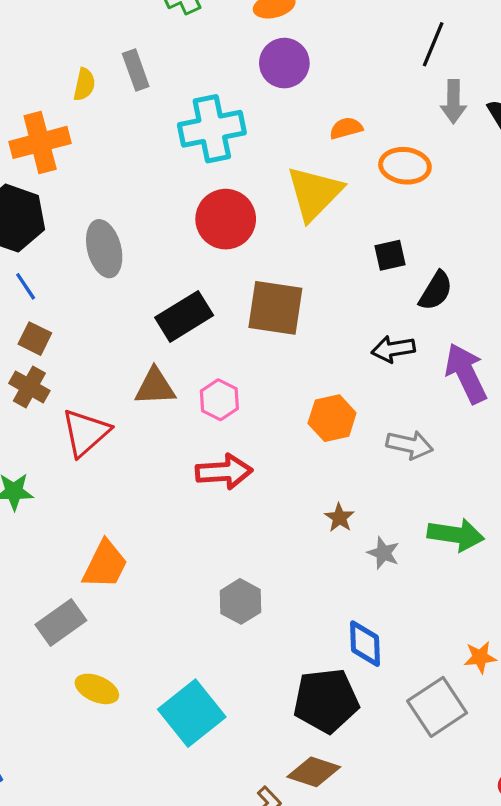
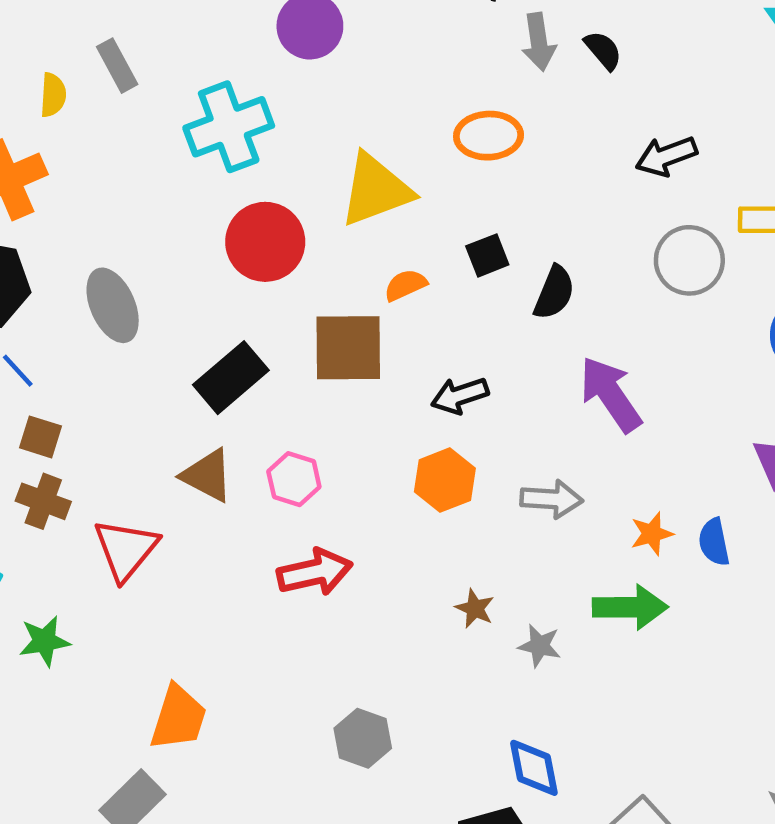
orange semicircle: (346, 128) -> (405, 285), moved
yellow triangle: (314, 193) -> (376, 190), turned 34
black arrow: (393, 349) -> (460, 396), moved
brown triangle: (155, 387) -> (207, 475), turned 39
orange star: (480, 657) -> (652, 534), moved

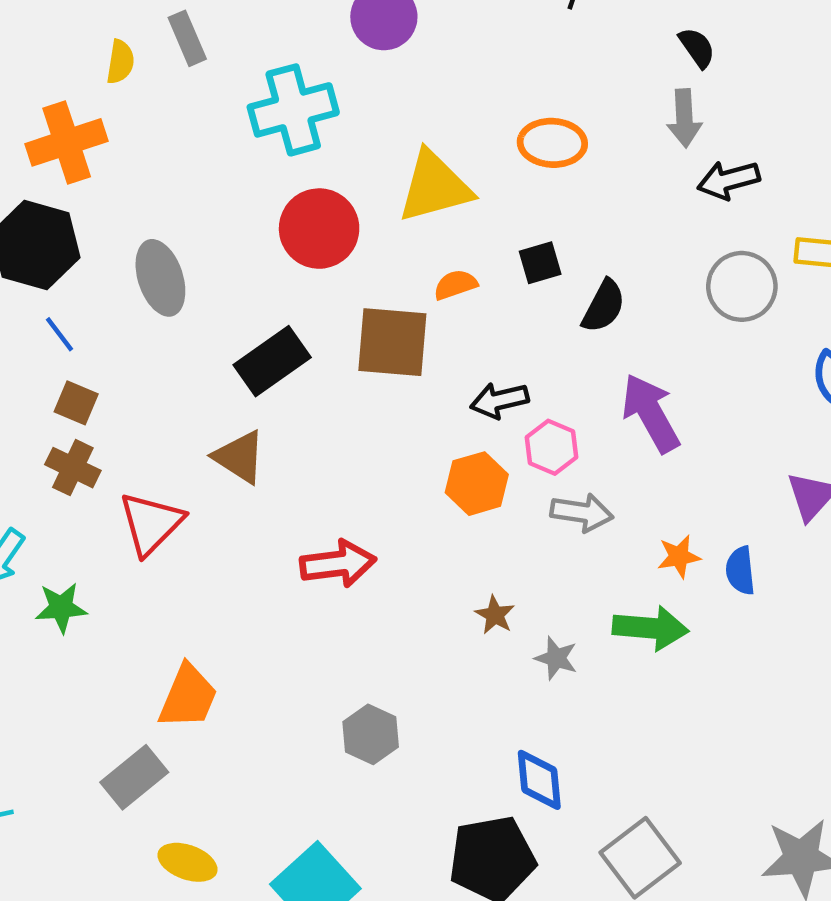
gray arrow: (539, 42) -> (684, 118), moved
black semicircle: (603, 50) -> (697, 48), moved
pink hexagon: (294, 479) -> (551, 447), moved

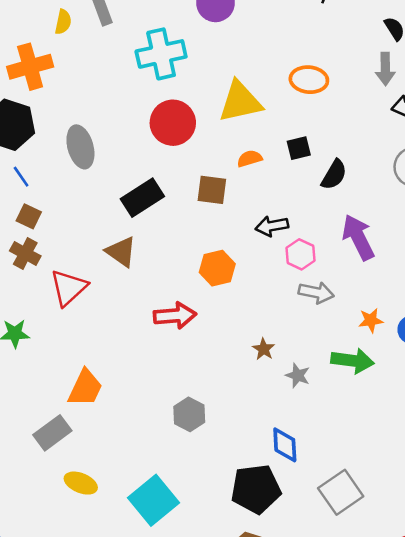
brown square: (392, 342) -> (212, 190), size x0.7
orange hexagon: (477, 484) -> (217, 268), moved

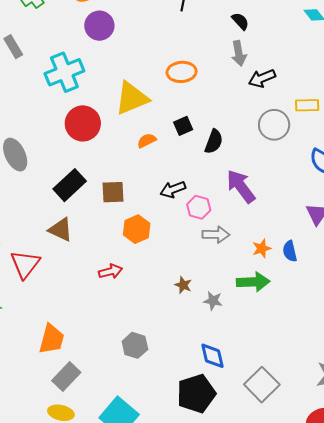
brown square: (212, 190) -> (113, 192), moved
red arrow: (175, 316) -> (111, 271), size x0.7
gray rectangle: (52, 433) -> (66, 376), moved

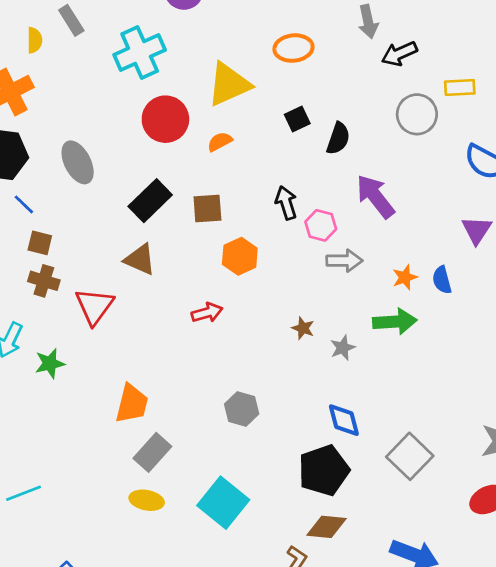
orange semicircle: (147, 141) -> (220, 142), moved
black arrow: (173, 189) -> (286, 203), turned 95
gray star: (213, 301) -> (343, 348), turned -30

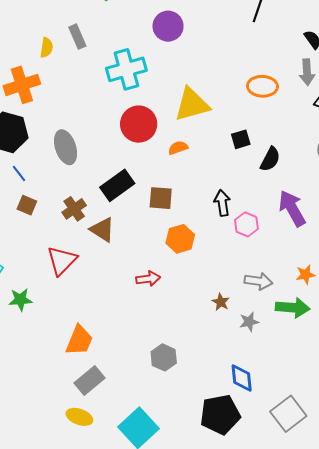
orange ellipse: (293, 48) -> (262, 86), moved
gray arrow: (344, 261) -> (258, 281), moved
brown cross: (44, 281) -> (74, 209), moved, turned 30

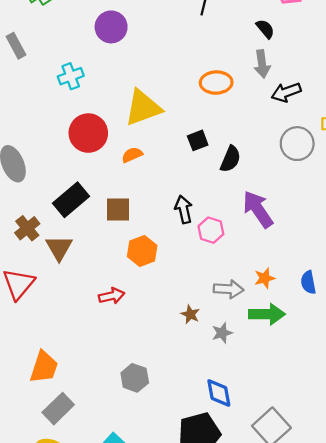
cyan cross: (126, 69) -> (71, 76), size x0.6
brown triangle: (102, 230) -> (59, 248), turned 32
orange star: (305, 275) -> (265, 278), moved

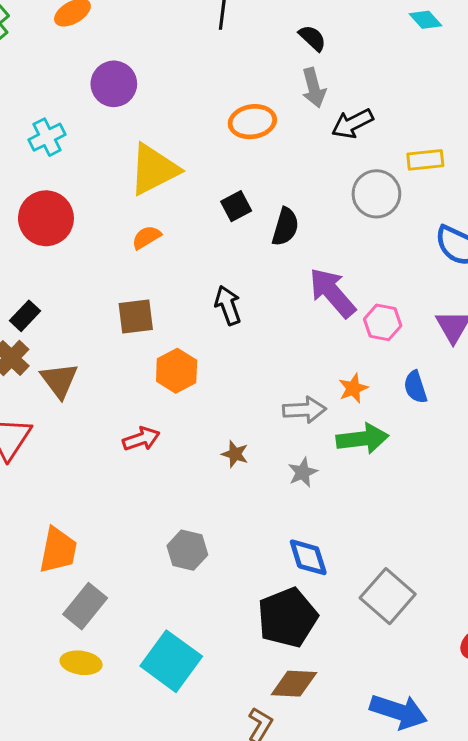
purple circle: (111, 27) -> (114, 84), moved
red circle: (88, 133) -> (46, 218), moved
black rectangle: (71, 200) -> (25, 316), moved, size x0.6
pink hexagon: (211, 230) -> (383, 322), moved
brown star: (190, 314) -> (235, 454), moved

